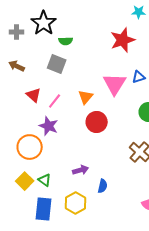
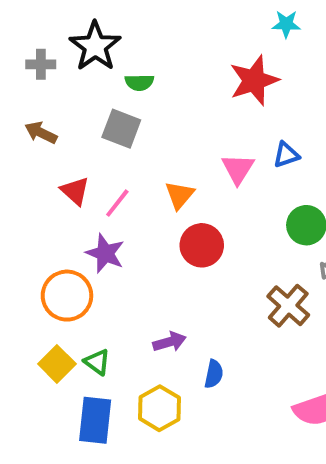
pink triangle: (115, 84) -> (238, 169), size x0.7

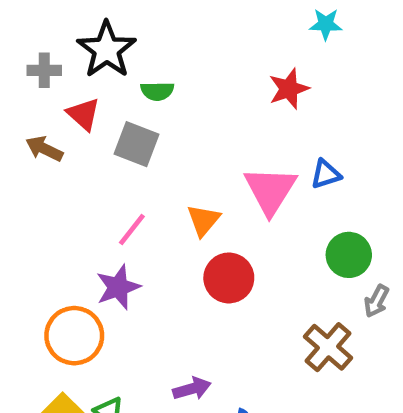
red star: (254, 80) -> (289, 89), size x0.7
pink triangle: (238, 169) -> (270, 190), size x1.4
red triangle: (75, 191) -> (83, 114), moved
purple star: (105, 253) -> (118, 287), turned 30

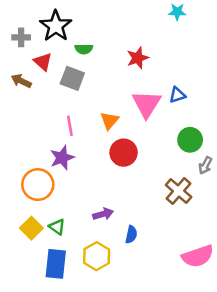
red star: (289, 89) -> (138, 58), moved
pink line: (132, 230) -> (70, 126), turned -48

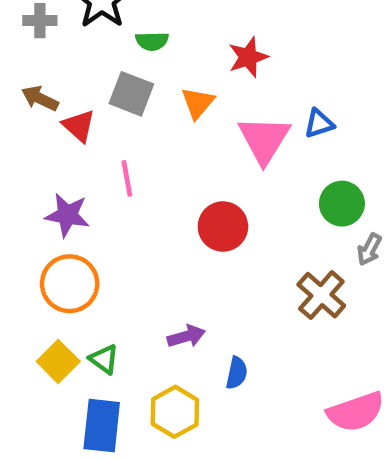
red triangle: (43, 62) -> (79, 126), moved
orange triangle: (109, 121) -> (198, 103), moved
purple star: (62, 158) -> (67, 215), moved, turned 30

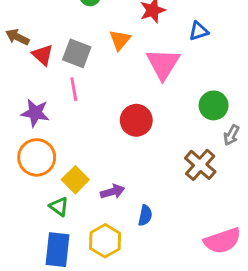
gray square: (131, 94) -> (77, 53), moved
blue triangle: (319, 124) -> (199, 31), moved
yellow square: (58, 361) -> (75, 180), moved

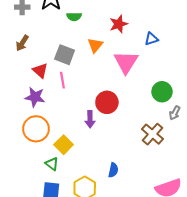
brown arrow: (17, 37) -> (22, 43), turned -84
red triangle: (43, 55) -> (40, 71), moved
purple arrow: (112, 192) -> (90, 119), moved, turned 105

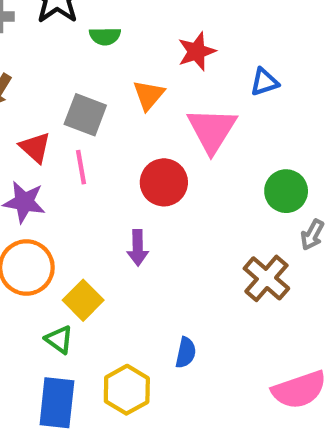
red circle: (107, 102) -> (164, 182), moved

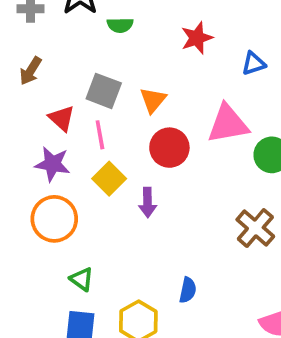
orange triangle: (149, 95) -> (153, 100), moved
pink triangle: (212, 130) -> (228, 124), moved, turned 48
yellow square: (83, 300) -> (109, 179), moved

